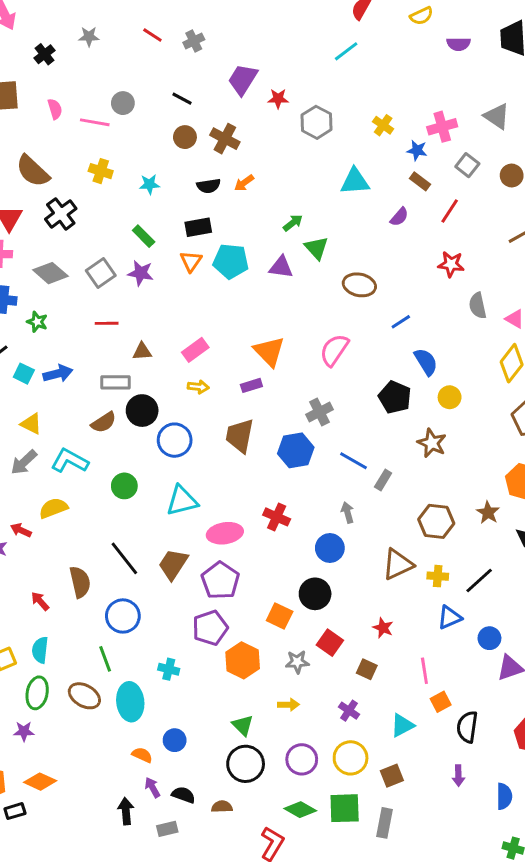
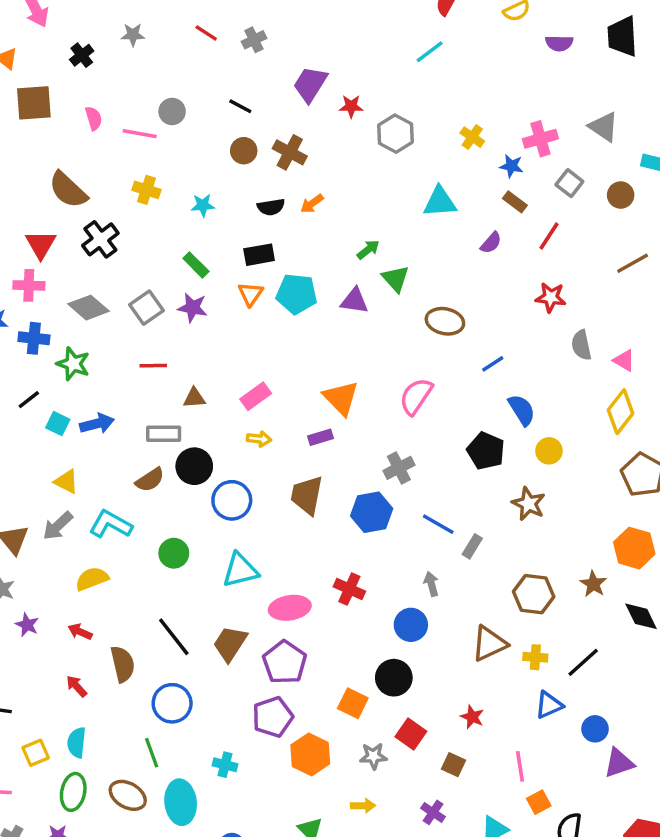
green star: (37, 322) -> (73, 364), size x1.4
red arrow: (21, 530) -> (80, 632), moved

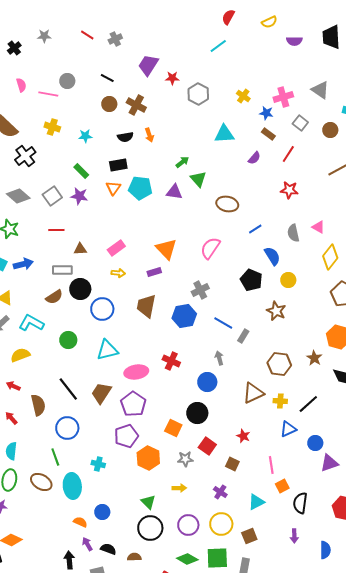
orange arrow: (312, 204) -> (149, 135), turned -72
gray semicircle: (581, 345) -> (293, 233), moved
pink triangle: (624, 360) -> (318, 227), moved

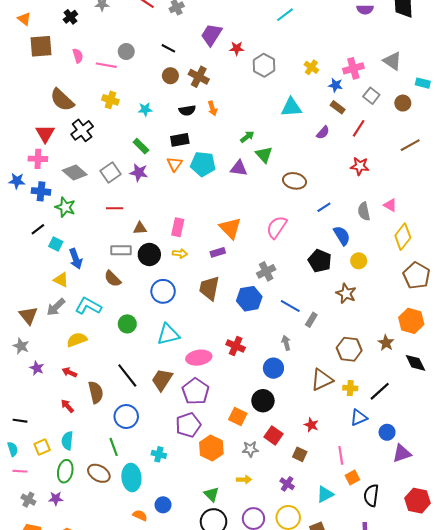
pink rectangle: (116, 248) -> (178, 227), turned -42
blue arrow: (23, 264) -> (76, 259), moved, turned 84
black circle: (80, 289) -> (149, 255), moved
brown semicircle: (54, 297) -> (113, 279), turned 78

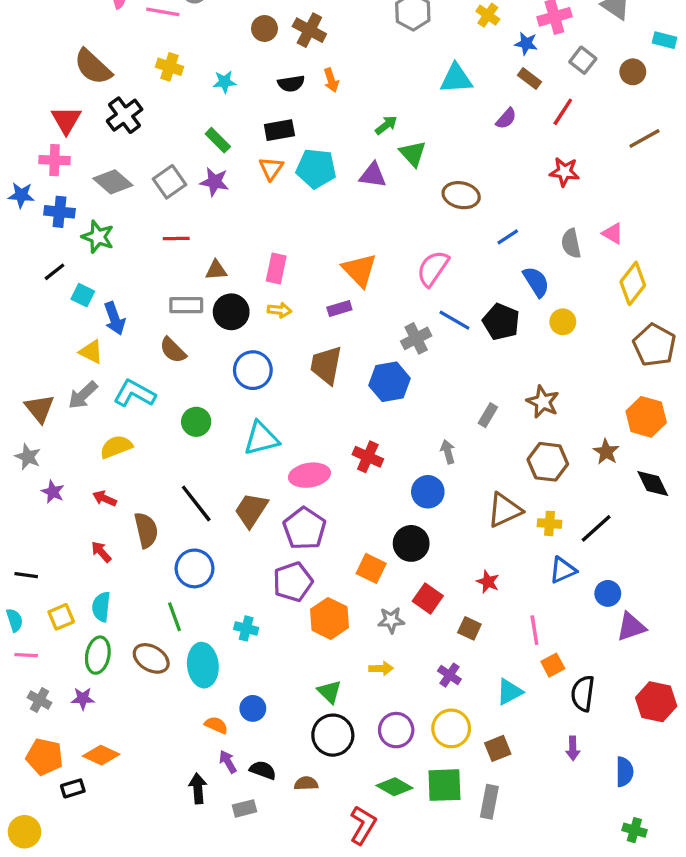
brown star: (346, 293) -> (543, 402), moved
blue line: (290, 306) -> (454, 320), moved

